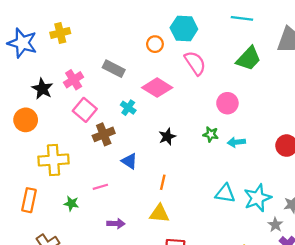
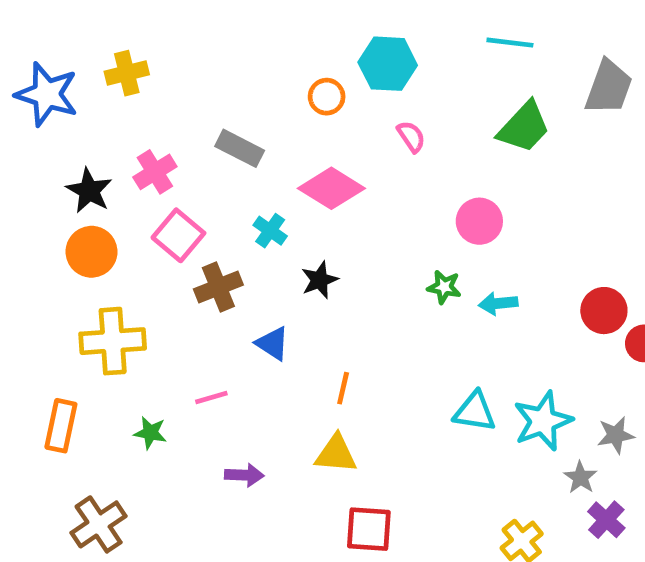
pink semicircle: (195, 63) -> (411, 137), size x0.6
orange circle: (26, 120) -> (91, 252), moved
black star: (167, 137) -> (320, 280), moved

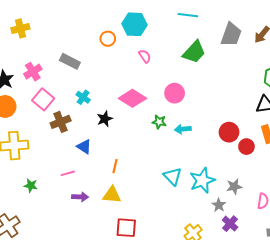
pink diamond: (331, 188) -> (132, 98), moved
pink line: (211, 398) -> (68, 173), moved
cyan triangle: (475, 412) -> (173, 176), turned 36
purple arrow: (244, 475) -> (80, 197), moved

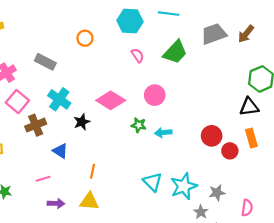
cyan hexagon: (134, 24) -> (130, 21), moved
gray trapezoid: (231, 35) -> (214, 34), turned -130
pink semicircle: (145, 56) -> (138, 55), moved
cyan cross: (83, 97) -> (59, 99), size x1.5

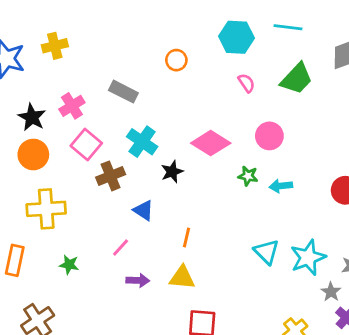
pink line: (43, 179) -> (121, 248), turned -32

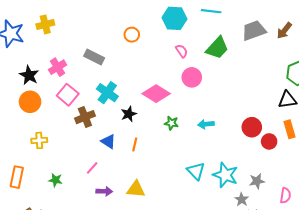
pink circle: (269, 136) -> (192, 77), moved
green star: (248, 176) -> (171, 123), moved
yellow cross: (46, 209) -> (39, 140), size x0.6
orange line: (186, 237) -> (135, 145), moved
cyan star: (308, 258) -> (225, 175), turned -30

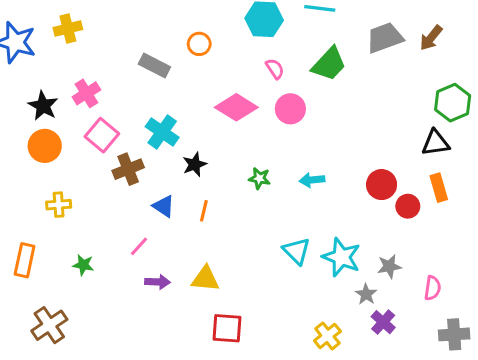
gray rectangle: (94, 57) -> (154, 66), moved
pink diamond: (156, 94) -> (236, 107), moved

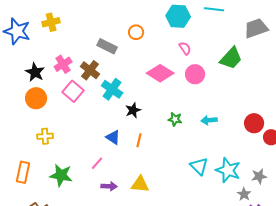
green trapezoid: (329, 64) -> (231, 58), moved
brown cross: (128, 169) -> (90, 70), moved, turned -30
green star: (83, 265) -> (61, 175), size x1.6

